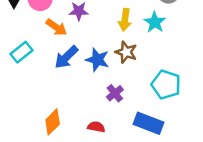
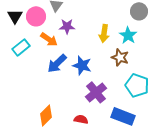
cyan rectangle: (21, 52) -> (21, 47), moved
brown star: (126, 52) -> (120, 57), moved
purple cross: (115, 93) -> (96, 92), size x1.5

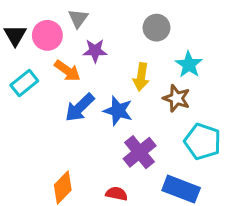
gray circle: (139, 11) -> (157, 28), moved
yellow arrow: (104, 33) -> (141, 77), moved

